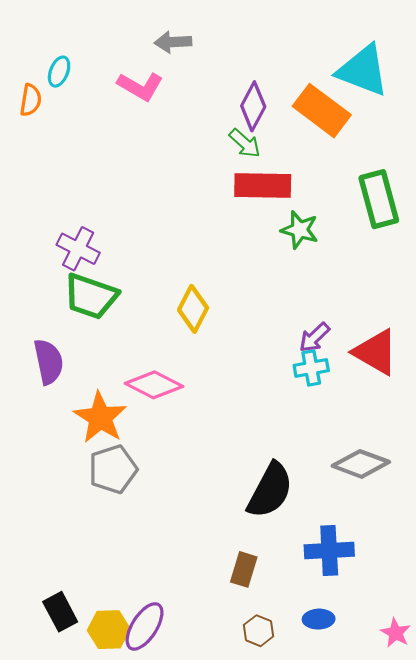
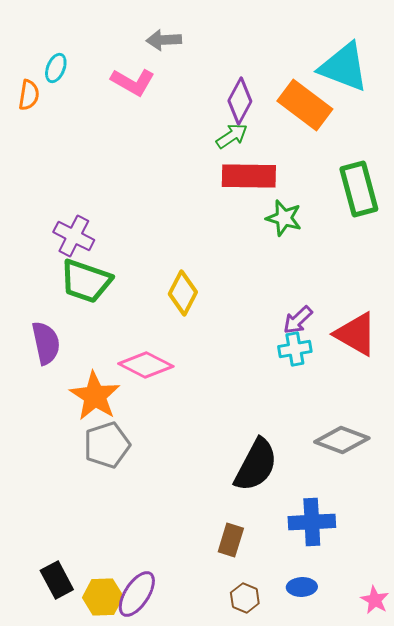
green arrow: (245, 143) -> (232, 136), turned -76

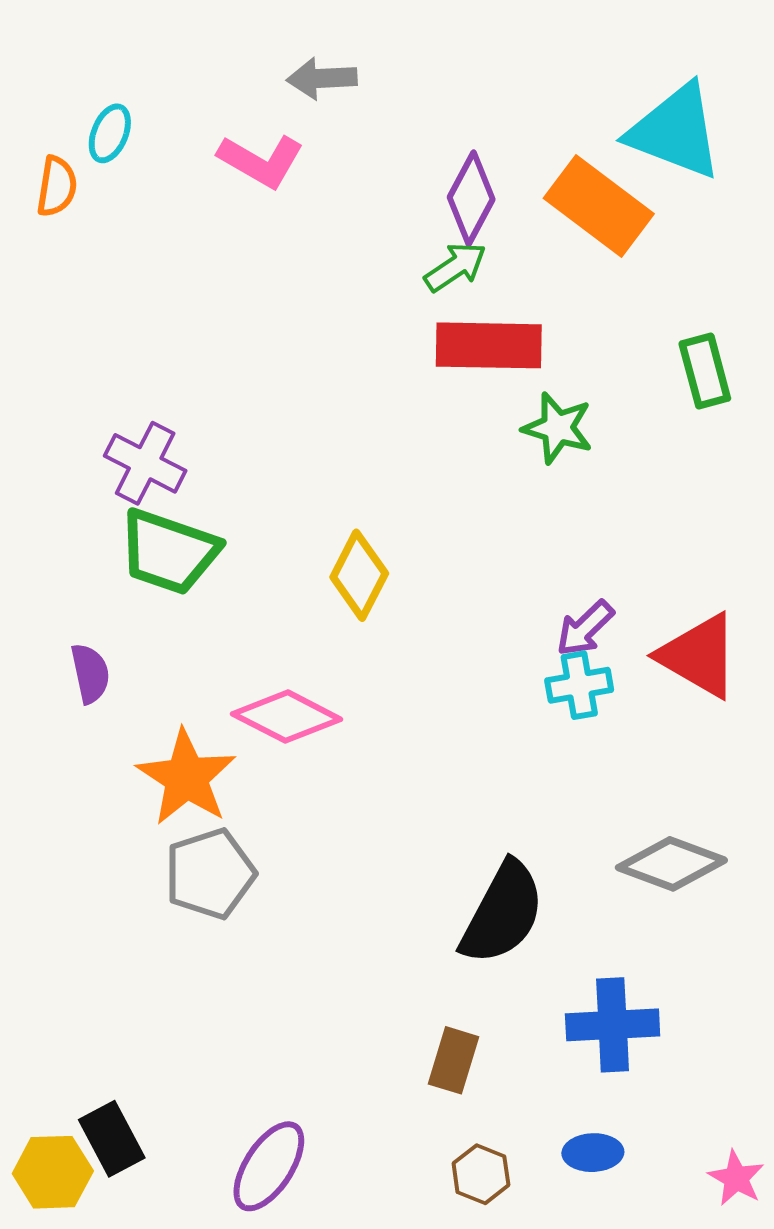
green rectangle: (359, 189) -> (705, 371), size x0.7
purple semicircle: (46, 343) -> (90, 673), size x0.7
yellow hexagon: (103, 597) -> (53, 1172), moved

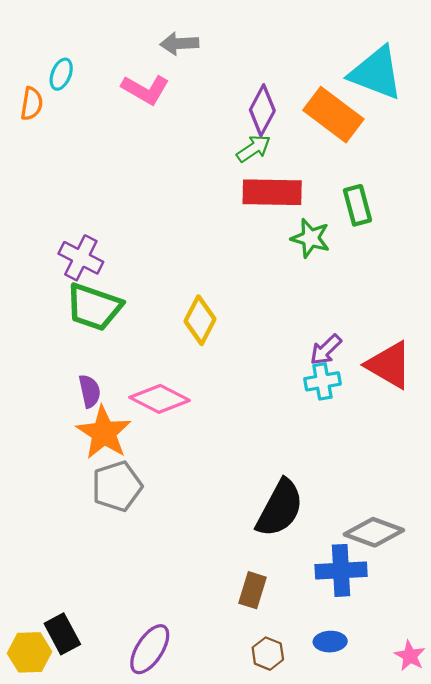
green rectangle: (705, 371) -> (357, 205), moved
purple semicircle: (90, 673) -> (90, 391), moved
gray diamond: (671, 864) -> (374, 532), moved

